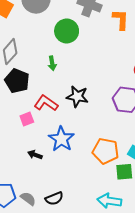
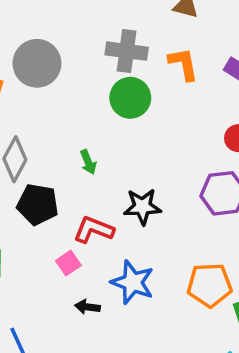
green circle: (67, 31) -> (130, 98), moved
black arrow: (35, 155) -> (87, 307), moved

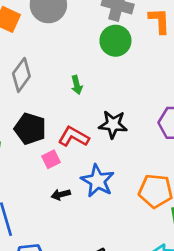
black pentagon: (38, 204) -> (30, 129), moved
black arrow: (87, 307) -> (61, 195), turned -30

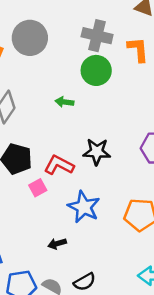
green arrow: (77, 85) -> (64, 102), moved, turned 114
black arrow: (61, 195) -> (57, 244), moved

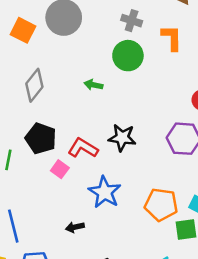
gray cross: (97, 36) -> (132, 21), size x0.7
pink square: (38, 188) -> (60, 169), turned -30

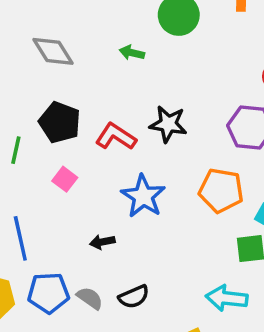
gray diamond: (34, 85) -> (53, 51), turned -72
pink square: (60, 169) -> (65, 179), moved
orange pentagon: (161, 205) -> (221, 190), moved

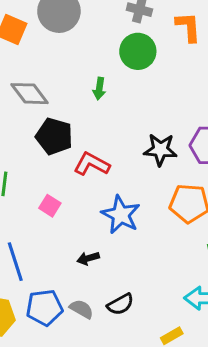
green arrow: (132, 53) -> (99, 89), turned -90
black pentagon: (60, 122) -> (54, 136), moved
black star: (168, 124) -> (160, 150), moved

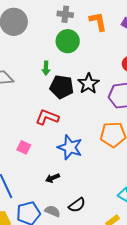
black pentagon: (54, 136) -> (62, 87), moved
black star: (160, 150) -> (88, 84), moved, turned -30

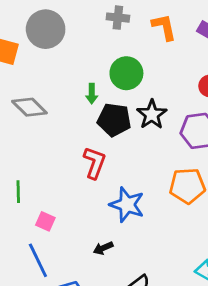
green circle: (68, 41) -> (126, 73), moved
red L-shape: (47, 117) -> (94, 163), turned 90
pink square: (24, 147) -> (45, 221), moved

